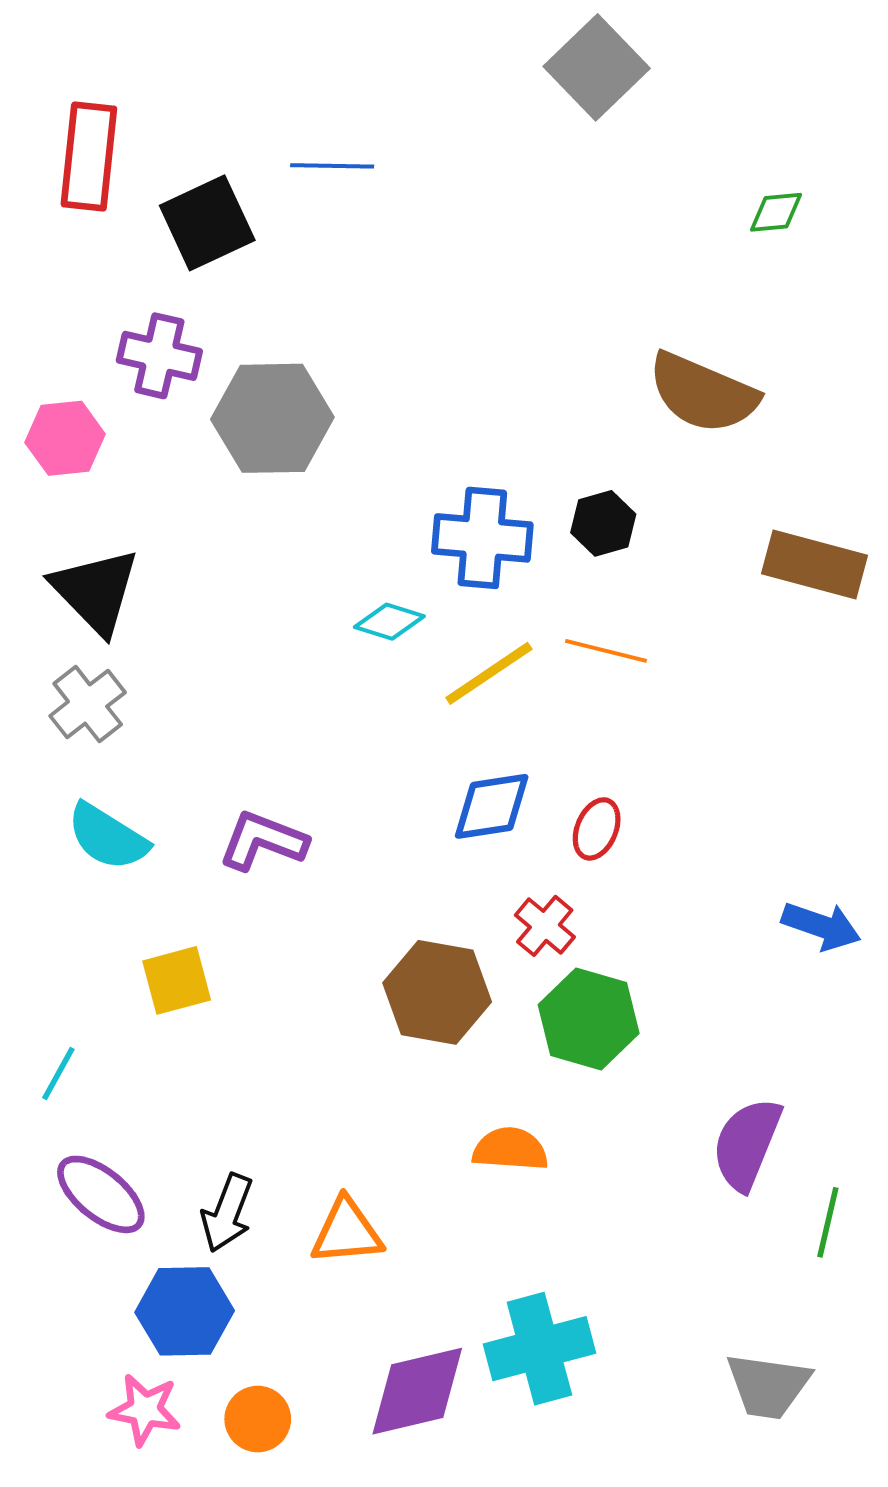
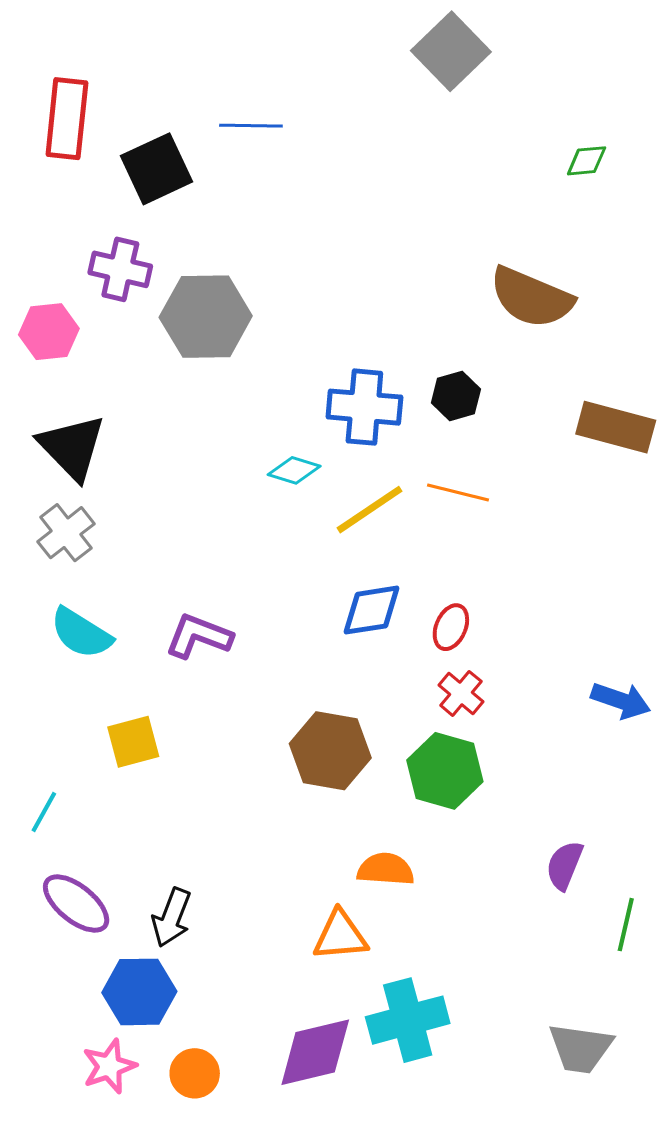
red cross: (545, 926) -> (461, 693), moved
purple semicircle: (747, 1144) -> (564, 865), size x0.7
orange triangle: (347, 1232) -> (340, 936), moved
pink star: (145, 1410) -> (109, 1066), turned -30

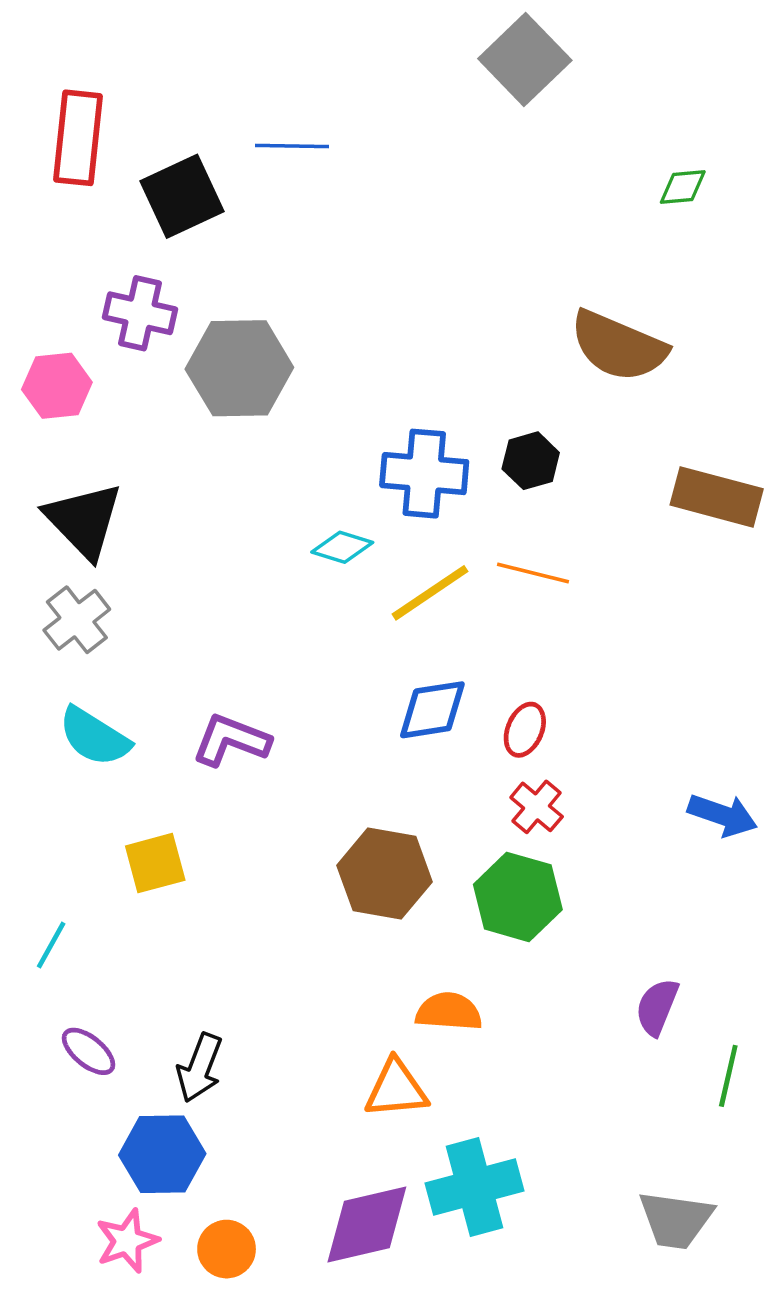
purple ellipse: (76, 903) -> (89, 1051), size x0.7

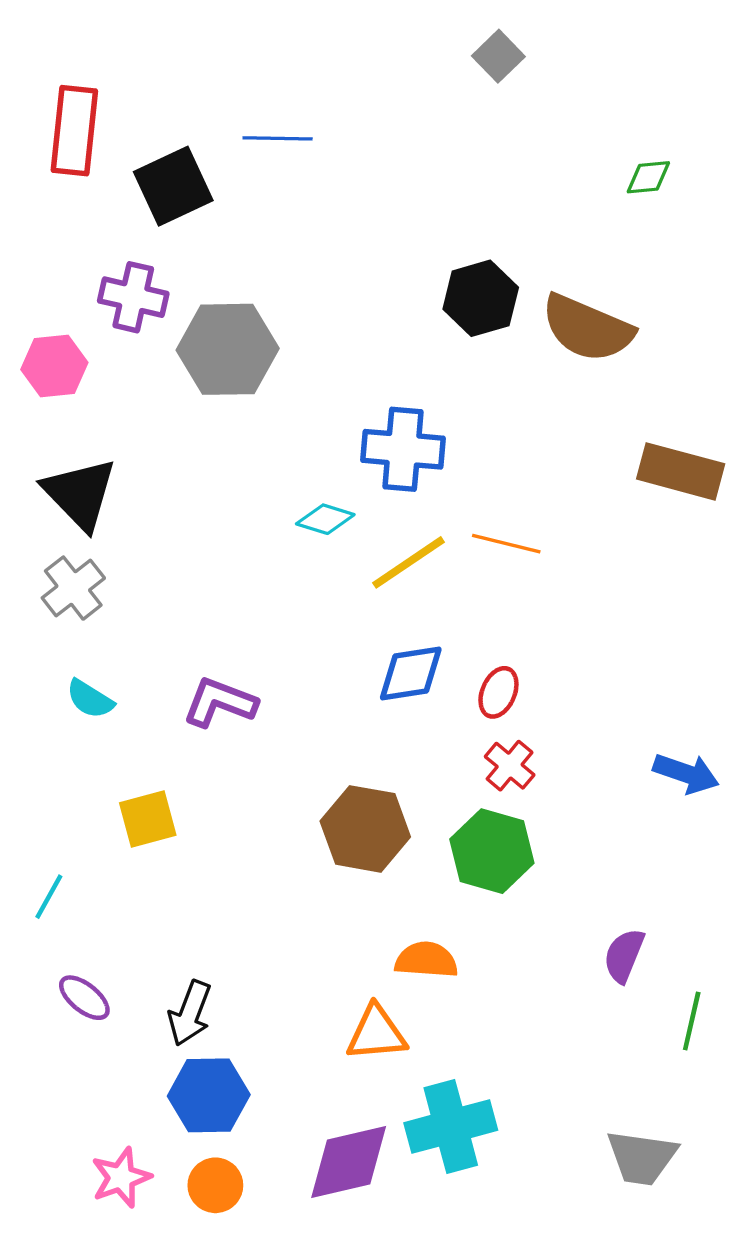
gray square: (525, 59) -> (498, 56), size x0.6
black hexagon: (531, 461) -> (481, 298), moved, size x1.4
cyan semicircle: (94, 737) -> (90, 699), size x0.7
blue hexagon: (162, 1154) -> (209, 1095), moved

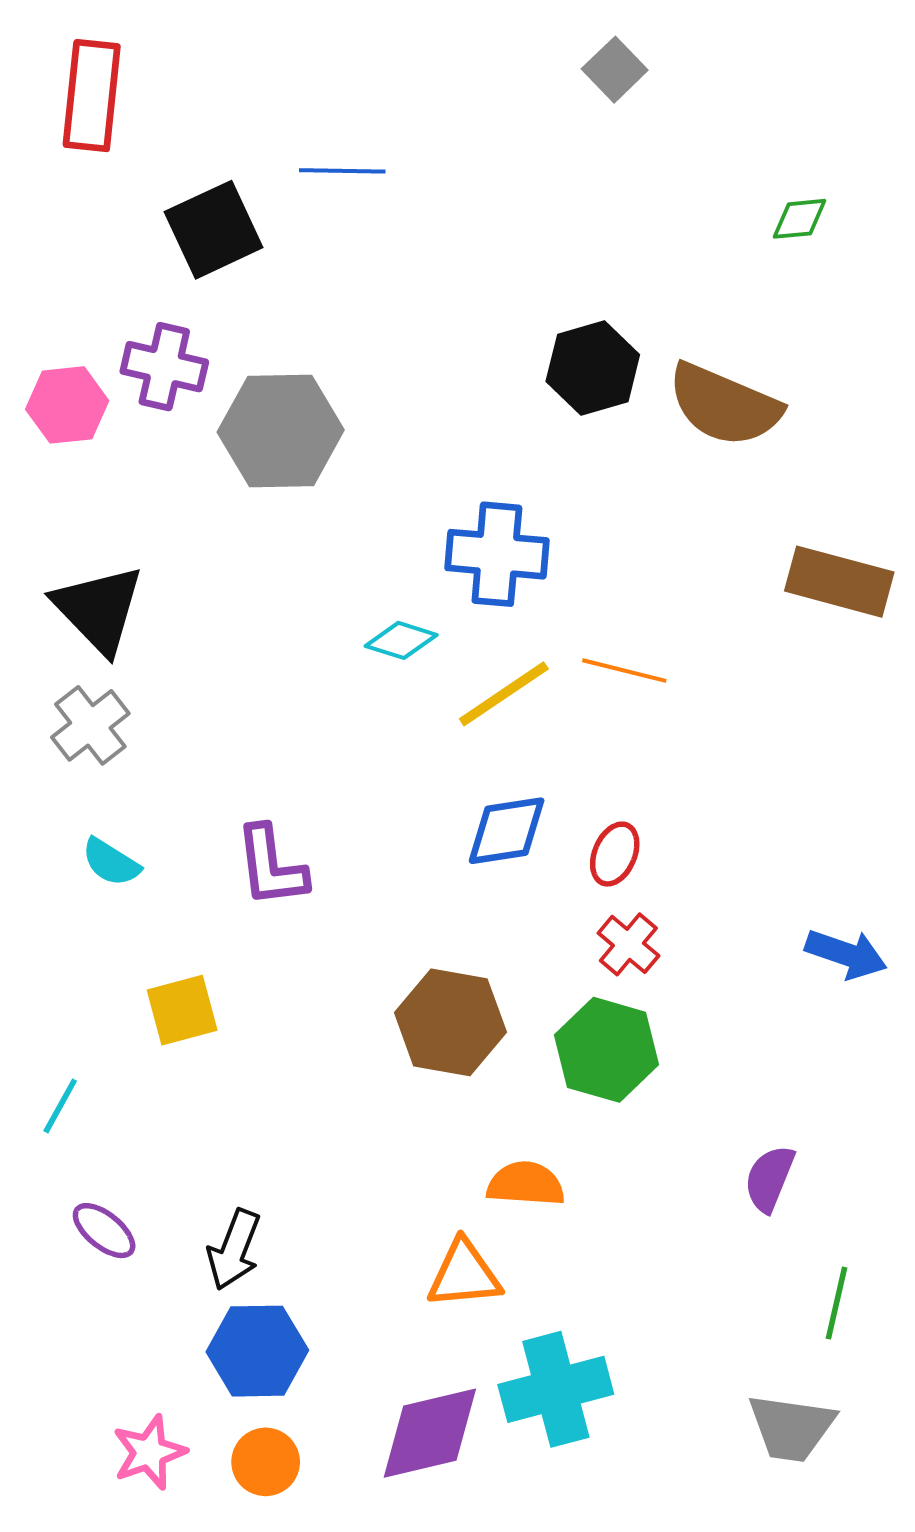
red rectangle: (74, 131) -> (92, 96), moved
pink hexagon: (54, 366) -> (67, 405), moved
purple L-shape: (220, 702) -> (271, 866), turned -118
green line: (692, 1021) -> (837, 1303), moved

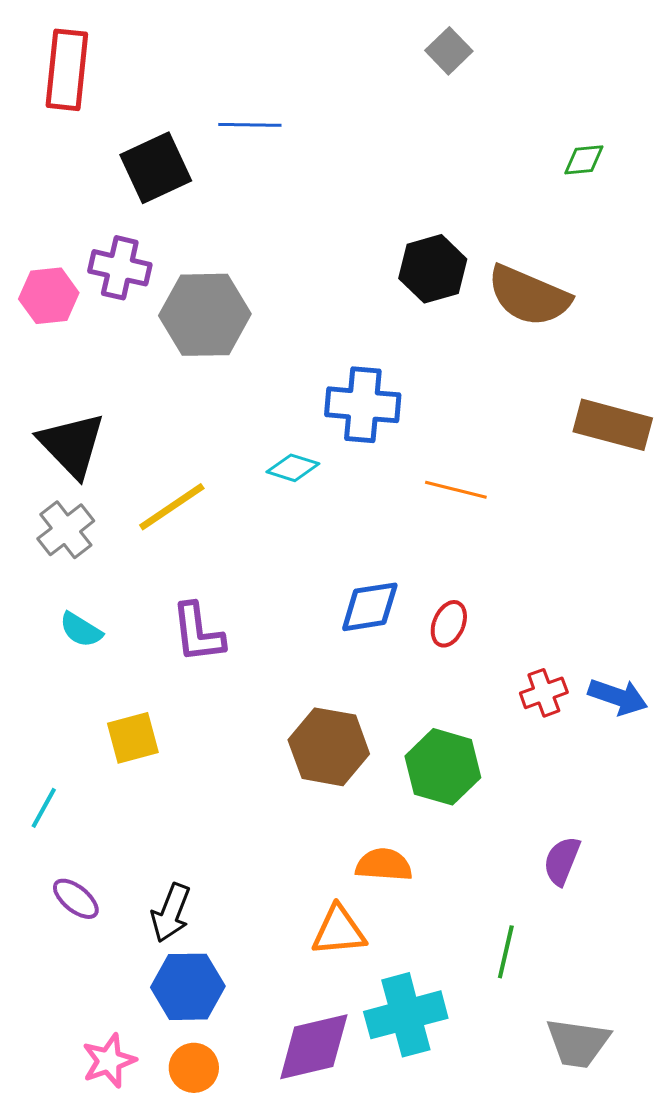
yellow line: (504, 694) -> (172, 507), moved
red cross: (628, 944) -> (544, 693), moved, turned 30
green line: (837, 1303) -> (506, 952), moved

